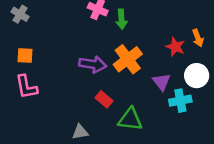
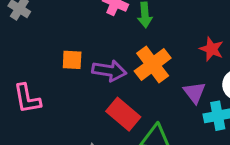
orange square: (25, 56) -> (72, 60), moved
red rectangle: (104, 99) -> (123, 114), size x1.5

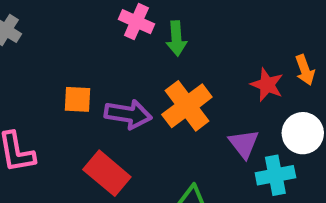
red rectangle: (123, 114) -> (107, 173), moved

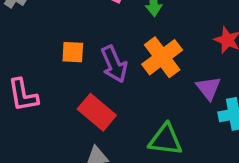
purple arrow: (128, 114) -> (114, 64), turned 57

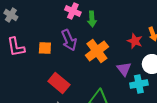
purple arrow: (114, 64) -> (69, 40), moved
pink L-shape: (23, 95) -> (16, 47), moved

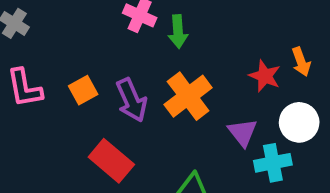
purple arrow: (69, 40) -> (132, 100), moved
orange square: (45, 48) -> (83, 90), turned -32

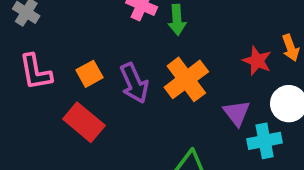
red rectangle: (111, 161) -> (84, 122), moved

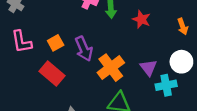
red star: (257, 61) -> (141, 19), moved
orange cross: (186, 79) -> (111, 68), moved

